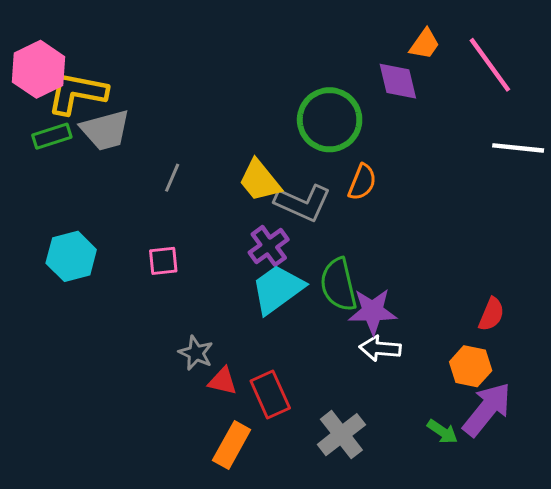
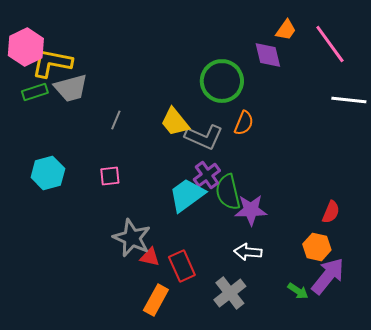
purple cross: (269, 246) -> (207, 175), moved
white arrow: (380, 348) -> (248, 252), moved
gray star: (196, 353) -> (132, 238), size x1.6

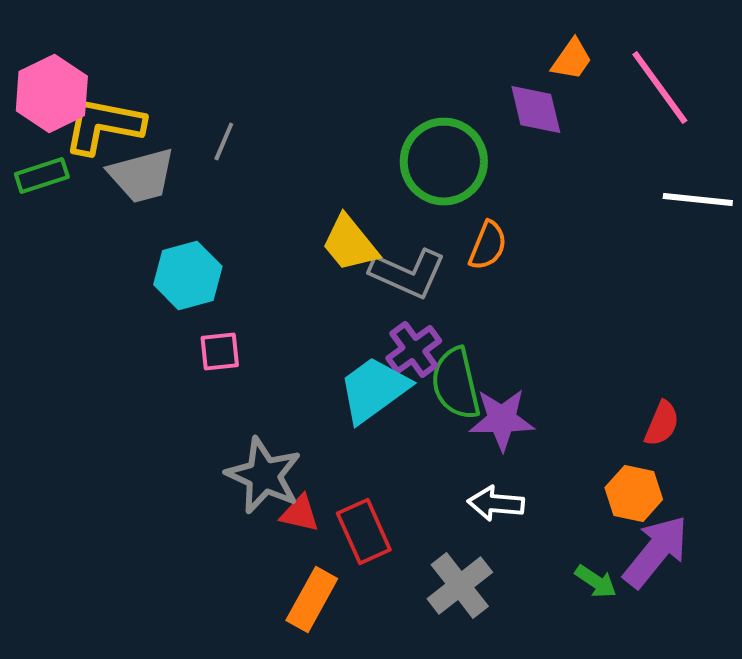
green rectangle: (35, 92) -> (42, 176), moved
gray line: (116, 120) -> (224, 142), moved
cyan hexagon: (48, 173) -> (188, 276), moved

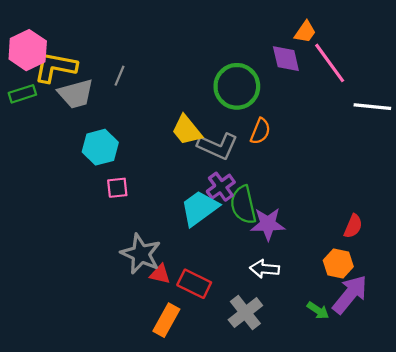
pink line: (660, 88) -> (330, 63), moved
red rectangle: (364, 532) -> (194, 284), turned -40

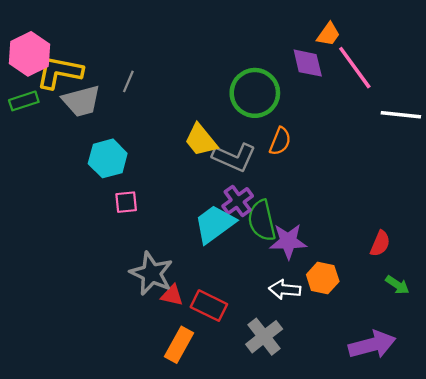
orange hexagon: (338, 264) -> (323, 278), moved
purple arrow: (350, 294) -> (372, 345), moved, turned 36
green arrow: (318, 310) -> (397, 285), moved

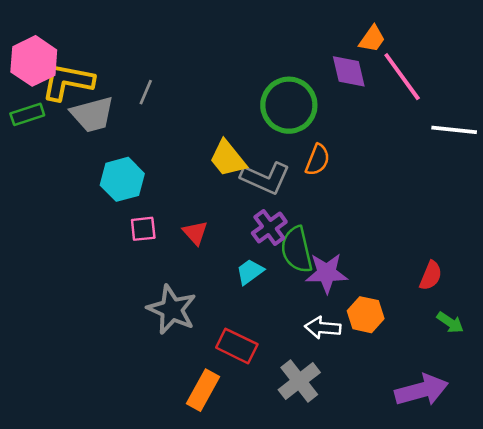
cyan trapezoid: (215, 224) -> (250, 272), moved, size x0.6
red triangle: (172, 295) -> (195, 233), moved, turned 35

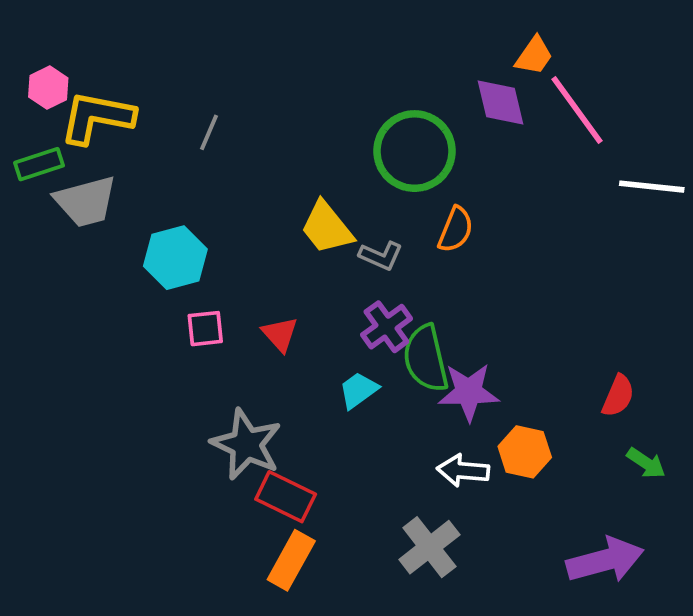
pink hexagon: (34, 61) -> (48, 88), size x0.6
gray trapezoid: (92, 114) -> (86, 202), moved
gray L-shape: (265, 178) -> (381, 256), size x0.6
red rectangle: (237, 346) -> (286, 497), moved

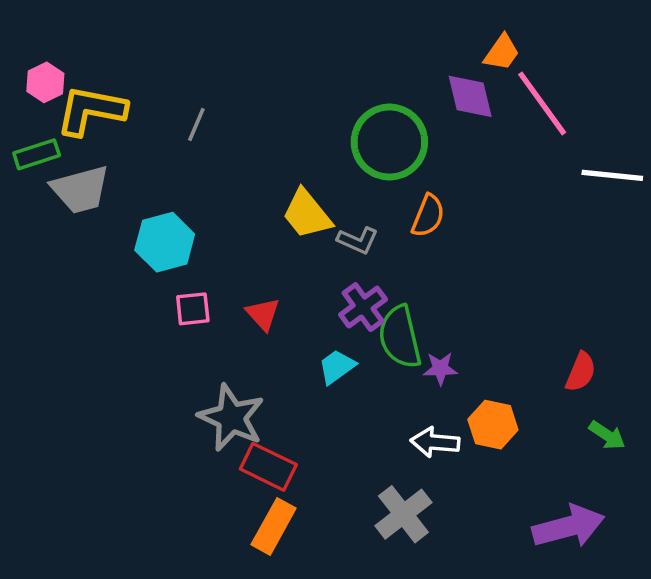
purple star: (469, 392) -> (440, 368), size x0.6

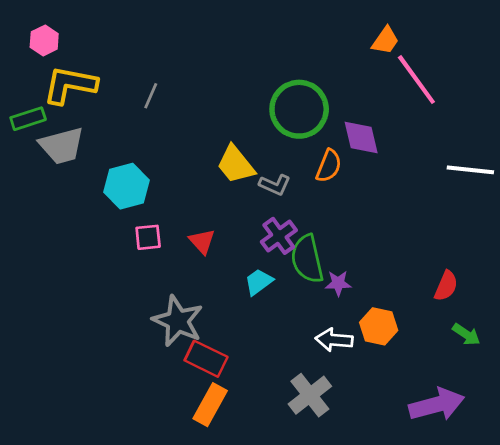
pink hexagon: (45, 82) -> (44, 40), moved
purple diamond: (470, 96) -> (361, 138), moved
white line: (612, 175) -> (470, 170), moved

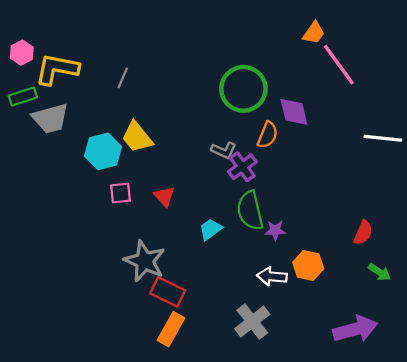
pink hexagon: (44, 40) -> (22, 53), moved
yellow trapezoid: (236, 165) -> (137, 137), moved
purple cross: (279, 236) -> (242, 167), moved

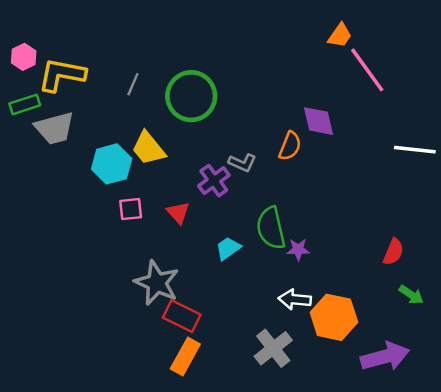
green circle: (243, 89) -> (191, 96), moved
purple cross: (242, 167) -> (214, 181), moved
orange hexagon: (308, 265) -> (334, 317), moved, size x1.4

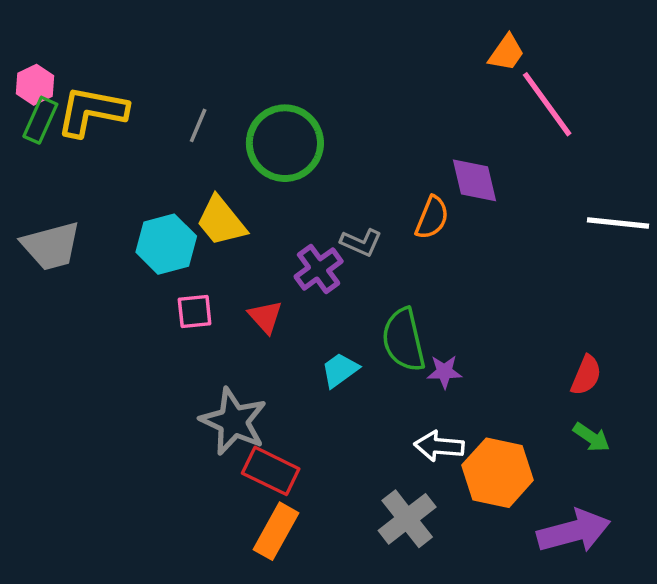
green rectangle: (25, 104) -> (40, 120), moved, turned -48
gray trapezoid: (55, 128) -> (51, 246), moved
green arrow: (411, 295) -> (591, 437), moved

